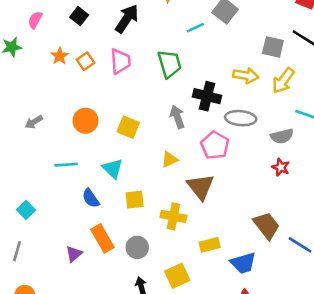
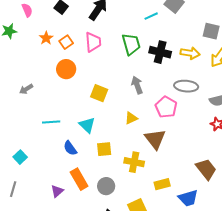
pink semicircle: (35, 20) -> (27, 10), turned 128
black cross: (207, 96) -> (160, 52), moved
orange circle: (86, 121) -> (66, 69), moved

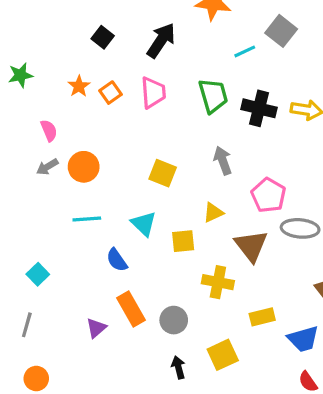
pink semicircle: (27, 10) -> (49, 130), moved
orange circle: (66, 69) -> (84, 167), moved
gray ellipse: (186, 86) -> (300, 228), moved
yellow square: (104, 149) -> (183, 241), moved

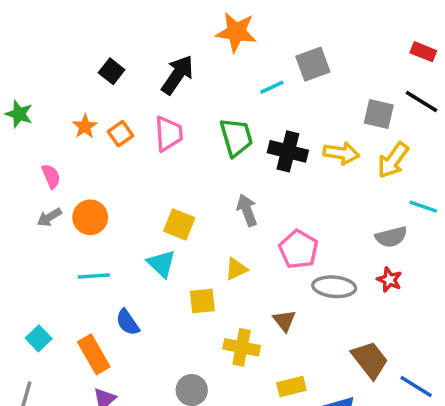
gray square: (281, 31) -> (313, 64), turned 32
green star: (20, 75) -> (19, 114), turned 30
cyan triangle: (144, 224) -> (161, 264), moved
brown triangle: (251, 246) -> (284, 321), moved, size x0.6
orange rectangle: (131, 309) -> (94, 354), moved

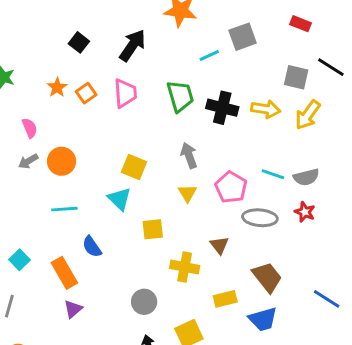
red rectangle: (423, 52) -> (300, 24), moved
cyan line: (423, 207) -> (273, 174), moved
yellow triangle: (236, 269) -> (188, 193), moved, turned -36
brown trapezoid: (370, 360) -> (267, 277), moved

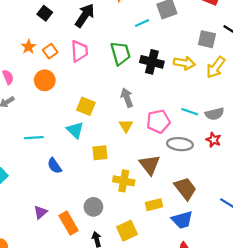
orange circle: (62, 161) -> (45, 80), moved
pink pentagon: (231, 187) -> (158, 121), turned 30
brown triangle: (219, 245) -> (150, 165), size x1.5
orange rectangle: (64, 273) -> (69, 223), moved

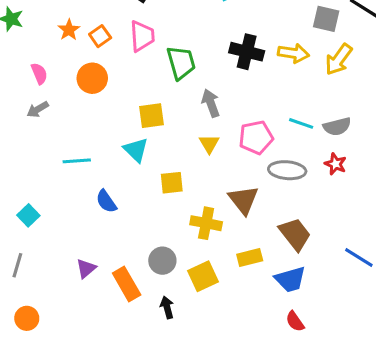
green trapezoid: (120, 53) -> (181, 63), moved
yellow square: (86, 106) -> (151, 116), turned -30
yellow square: (127, 231) -> (203, 276), moved

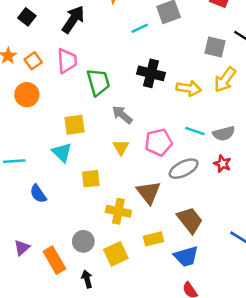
yellow arrow: (293, 53) -> (189, 88), moved
gray arrow: (211, 103) -> (122, 115), turned -30
gray ellipse: (287, 170) -> (184, 169), turned -32

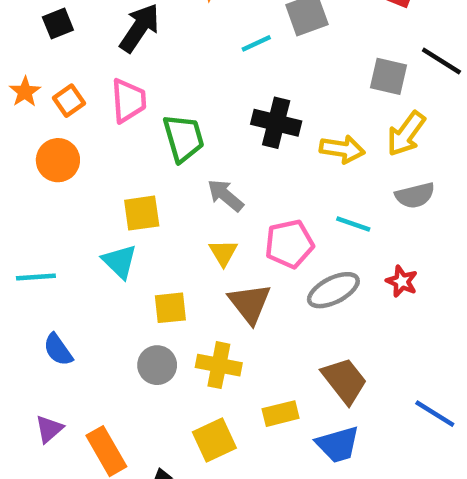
black square: (27, 17) -> (58, 24), turned 30
gray semicircle: (224, 134) -> (415, 195), moved
brown triangle: (148, 192) -> (250, 303), moved
blue semicircle: (38, 194) -> (58, 350), moved
gray circle: (83, 241) -> (157, 365), moved

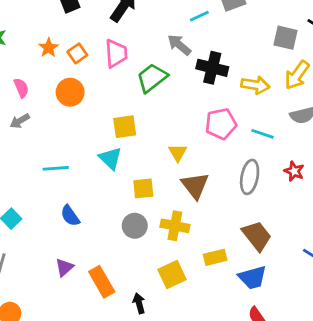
green trapezoid: (184, 138) -> (152, 78), turned -112
gray arrow: (225, 195) -> (179, 45), moved
pink pentagon: (289, 244) -> (221, 124), moved
gray ellipse: (333, 290) -> (250, 177), turned -52

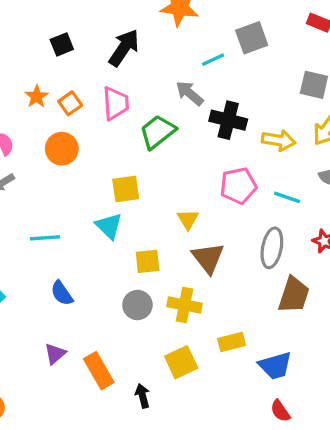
brown trapezoid: (257, 236) -> (294, 295), moved, turned 56

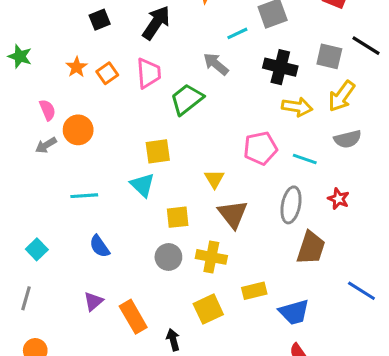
black cross: (228, 120) -> (280, 67), moved
orange circle: (62, 149) -> (78, 130), moved

